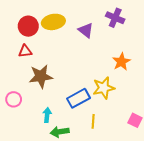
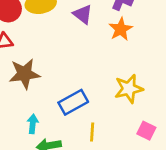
orange star: (121, 62) -> (121, 29), moved
yellow star: (104, 88) -> (129, 89), moved

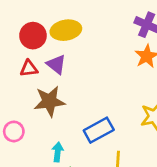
purple triangle: (83, 14) -> (56, 64), moved

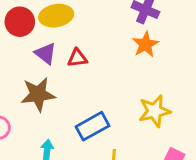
red triangle: (29, 68) -> (77, 58), moved

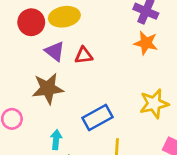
orange star: (145, 44) -> (146, 43), turned -30

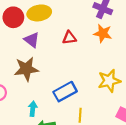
red triangle: (84, 55) -> (69, 38), moved

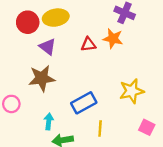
orange star: (103, 33) -> (113, 39), moved

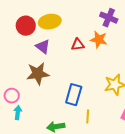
blue rectangle: (84, 103) -> (74, 95), turned -45
cyan arrow: (49, 121) -> (18, 113), moved

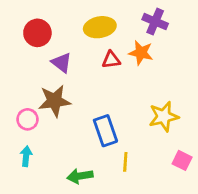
yellow ellipse: (50, 22) -> (100, 27), moved
blue rectangle: (74, 95) -> (105, 131), turned -35
pink circle: (12, 96) -> (28, 119), moved

